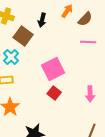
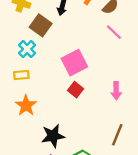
pink line: (88, 42) -> (114, 32), turned 42

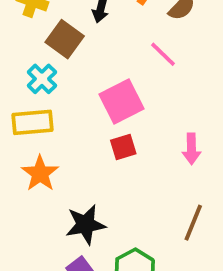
pink line: (114, 32) -> (163, 54), moved
yellow rectangle: (21, 75) -> (33, 122), size x1.5
red square: (76, 90) -> (123, 147), turned 35

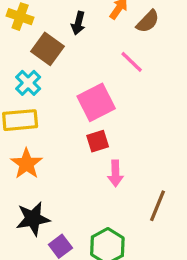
pink arrow: (191, 149) -> (115, 173), moved
black star: (85, 224) -> (33, 219), moved

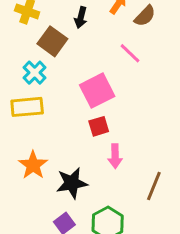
orange star: (26, 164) -> (33, 165), moved
black star: (33, 219) -> (72, 183), moved

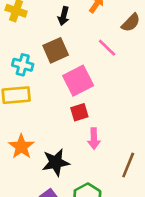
brown semicircle: (145, 16) -> (131, 23), moved
brown square: (52, 41) -> (56, 50), moved, turned 30
cyan cross: (35, 73) -> (23, 65), turned -30

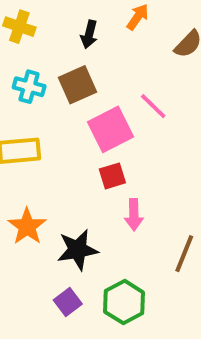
pink line: (107, 48) -> (153, 106), moved
cyan cross: (23, 65) -> (29, 87), moved

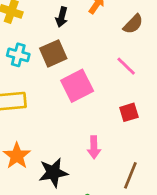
pink line: (153, 106) -> (126, 66), moved
red square: (112, 176) -> (129, 112), moved

